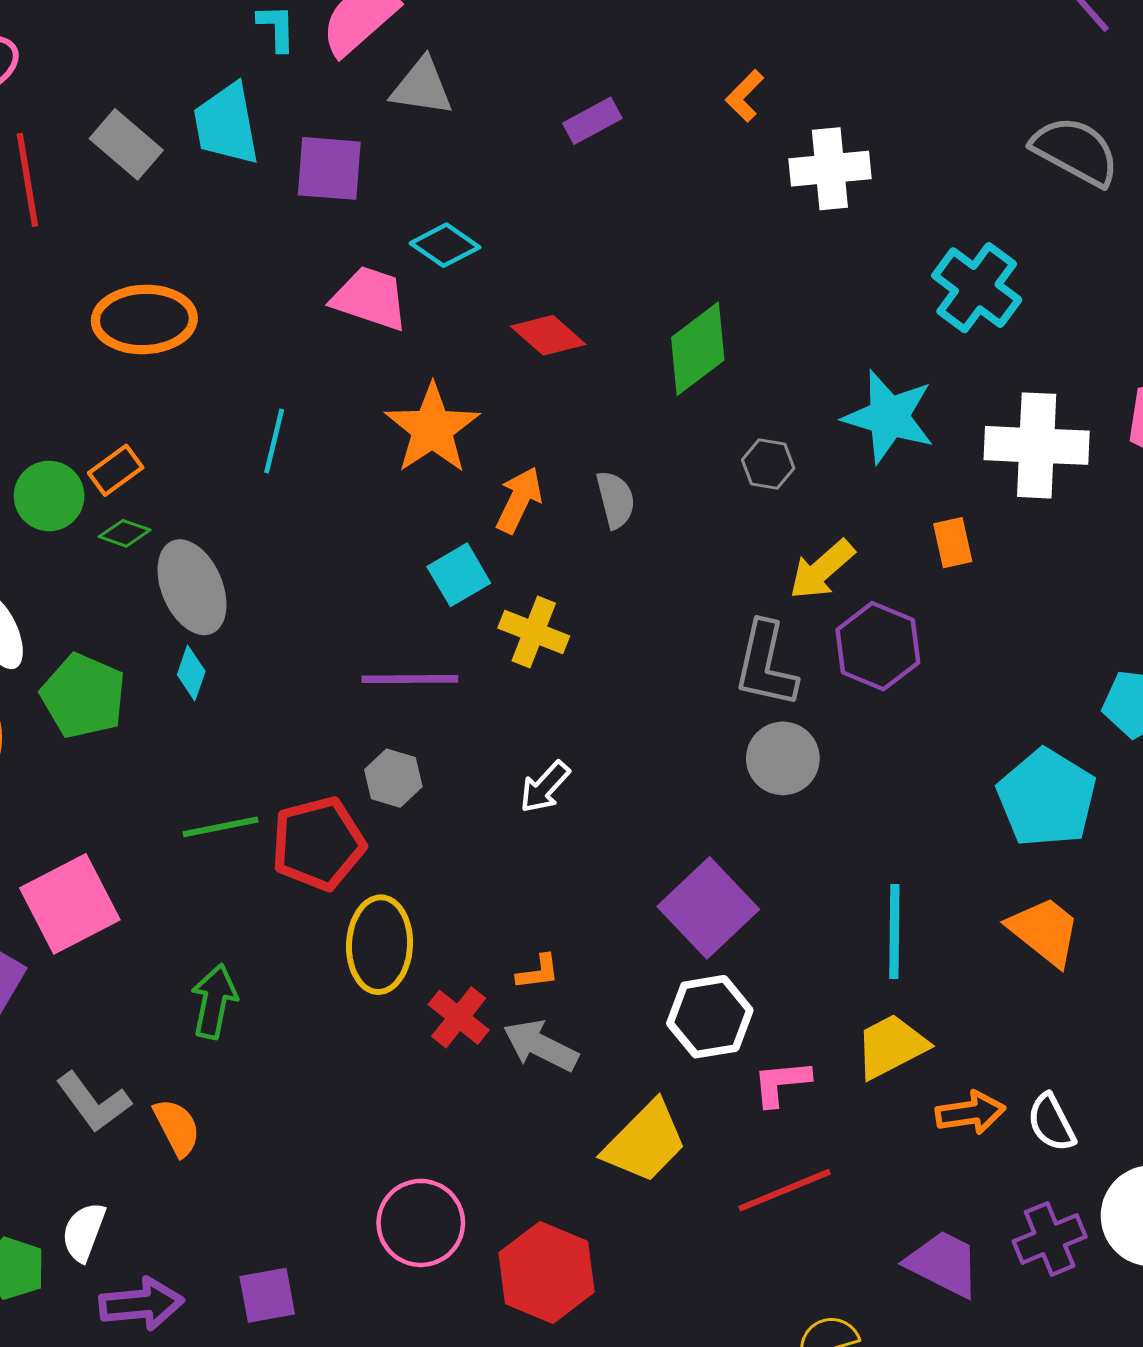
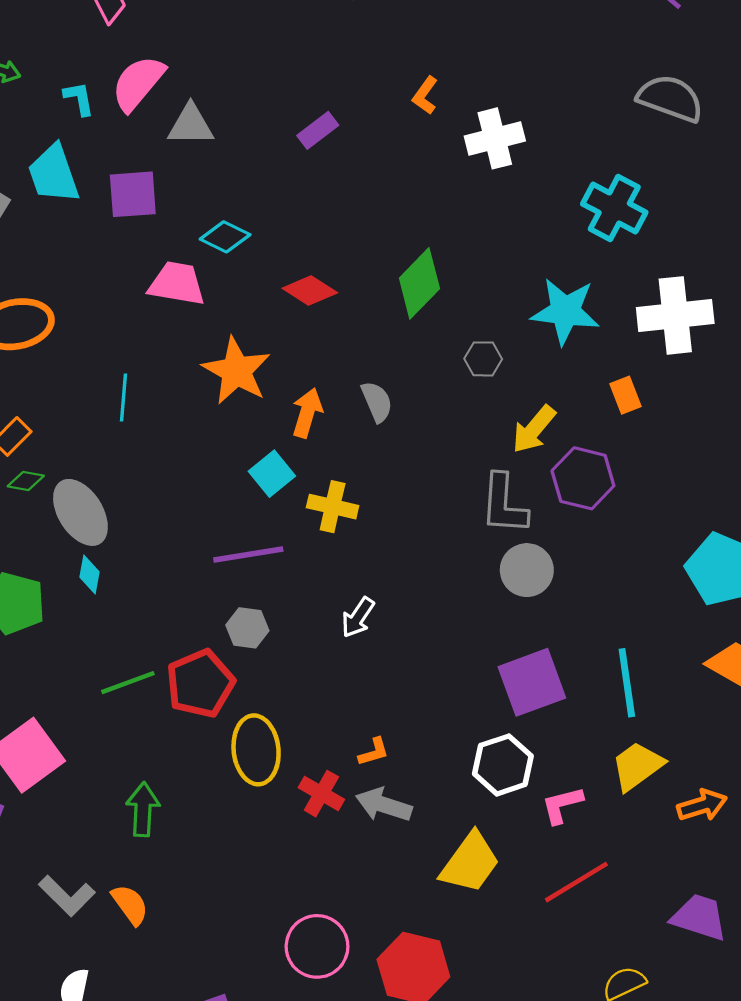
purple square: (708, 908) -> (532, 682), moved, turned 32

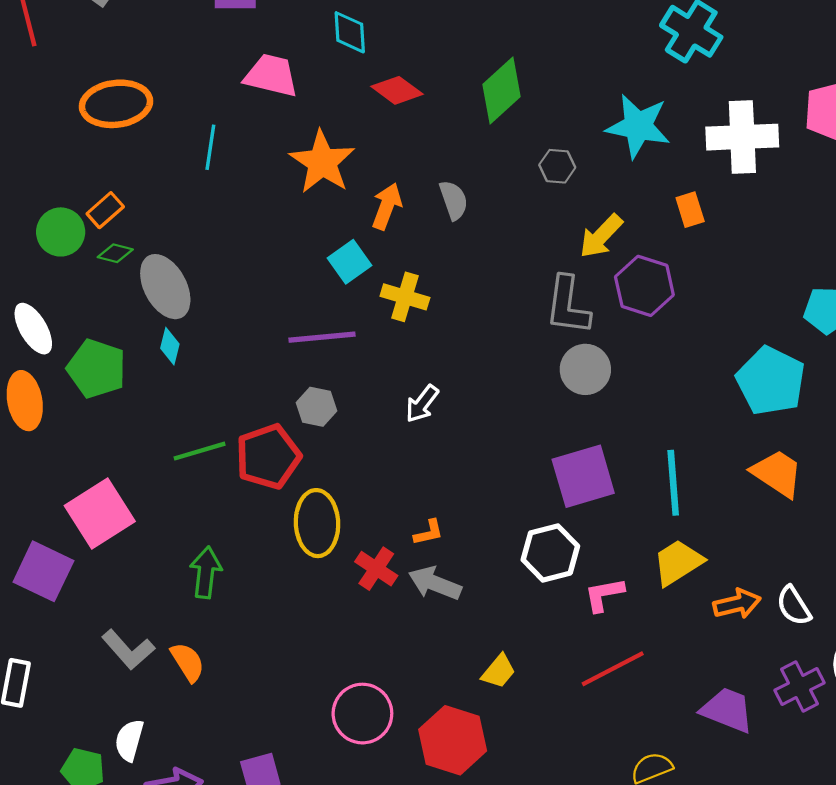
cyan diamond: (225, 237) -> (350, 32), moved, turned 57
cyan line: (124, 398) -> (210, 147), moved
yellow trapezoid: (470, 863) -> (499, 671), moved, size x0.6

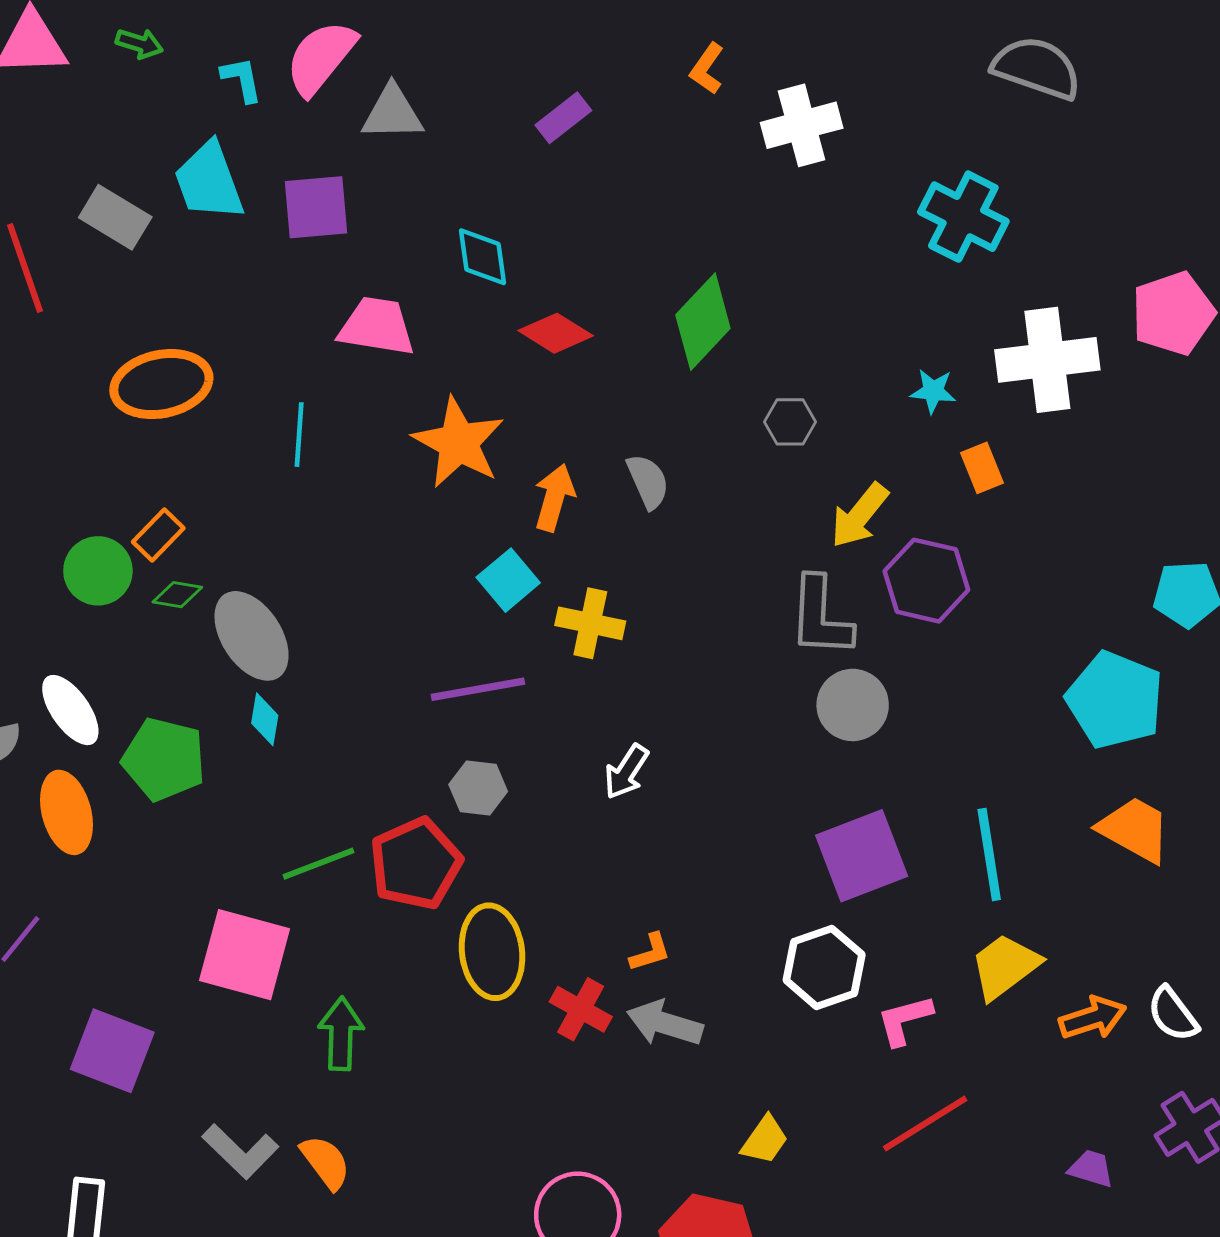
cyan star: (638, 126) -> (933, 391), moved, size x0.5
pink square: (100, 514) -> (245, 955), moved, turned -38
purple trapezoid: (727, 710) -> (1091, 1169), size x0.6

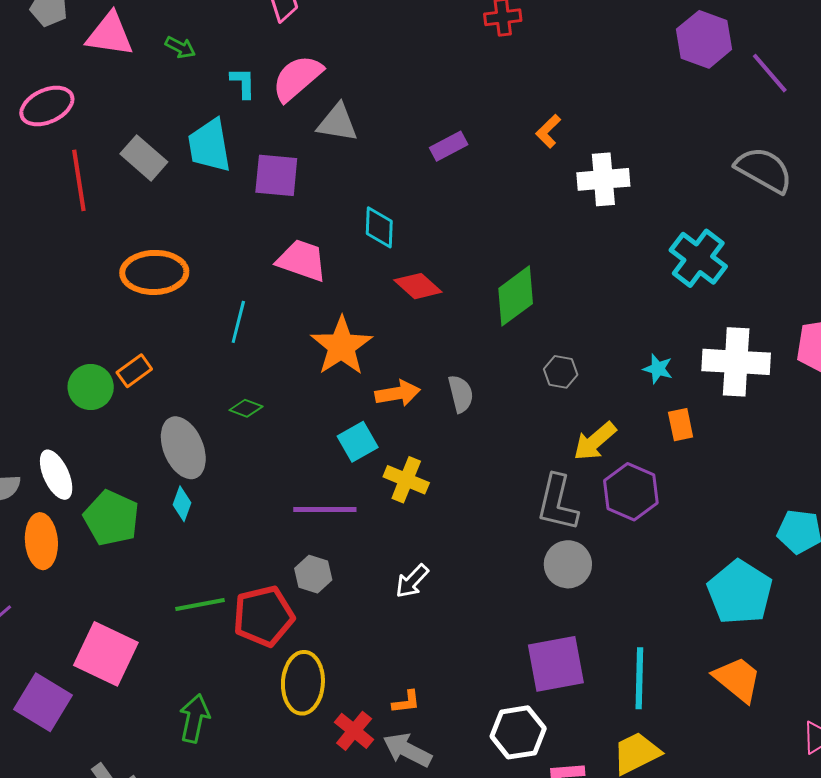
orange arrow: (554, 498) -> (398, 393), turned 54
green diamond: (177, 595) -> (246, 408), moved
pink square: (245, 955) -> (106, 654), moved

